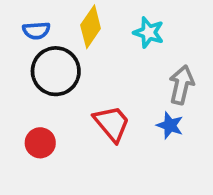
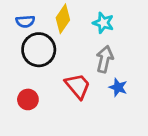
gray arrow: (182, 85) -> (105, 59), moved

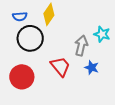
cyan star: (103, 23) -> (102, 34), moved
red circle: (28, 99) -> (22, 77), size x1.5

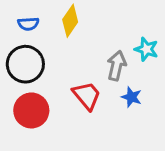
black circle: (30, 38) -> (25, 64), moved

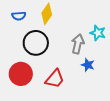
black circle: (25, 64) -> (36, 43), moved
red trapezoid: (87, 96) -> (55, 79), moved, turned 80

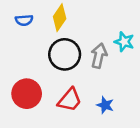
black circle: (36, 43) -> (65, 54), moved
blue star: (88, 65) -> (105, 105), moved

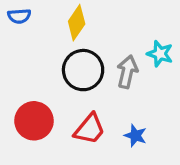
blue semicircle: (24, 20) -> (19, 16), moved

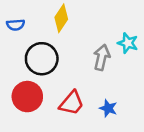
blue semicircle: (19, 16) -> (16, 25), moved
black circle: (83, 70) -> (42, 59), moved

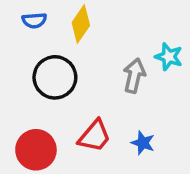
blue semicircle: (16, 25) -> (34, 20), moved
red circle: (27, 97) -> (36, 150), moved

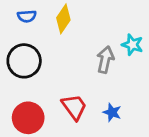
black circle: (55, 77) -> (24, 61), moved
red trapezoid: (95, 136) -> (74, 107), turned -76

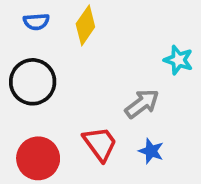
gray arrow: (105, 60) -> (142, 104), moved, turned 40

